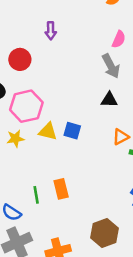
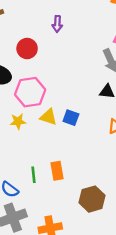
brown hexagon: (104, 233) -> (92, 199), moved

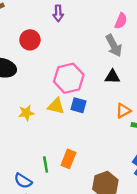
pink hexagon: (30, 92) -> (69, 78), moved
orange rectangle: (57, 171) -> (68, 159), turned 36

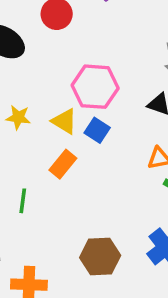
orange rectangle: (68, 159) -> (63, 164), moved

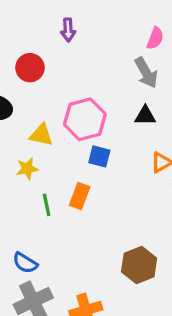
yellow triangle: (64, 121) -> (41, 135), moved
green line: (23, 201) -> (47, 205), moved

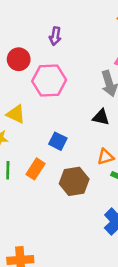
pink hexagon: (85, 119) -> (49, 80), moved
brown hexagon: (139, 265) -> (74, 181), moved

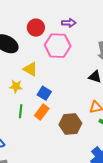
purple arrow: (55, 36) -> (69, 23), moved, turned -104
blue square: (58, 141) -> (44, 93), moved

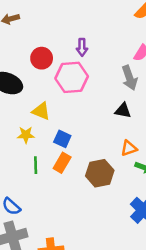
purple arrow: (69, 23) -> (82, 47), turned 96

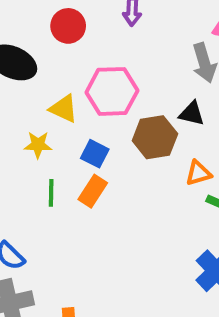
pink hexagon: (72, 77) -> (112, 91), moved
brown hexagon: (100, 173) -> (155, 137), moved

